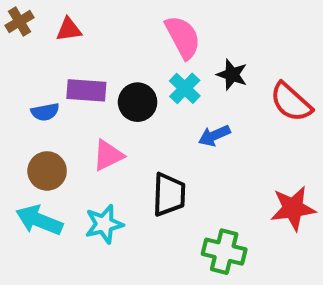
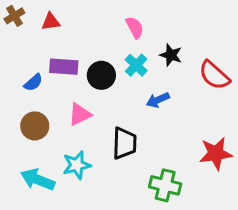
pink semicircle: (183, 37) -> (135, 27), size x0.7
blue semicircle: (45, 112) -> (33, 83), turned -30
cyan arrow: (39, 220) -> (38, 180), moved

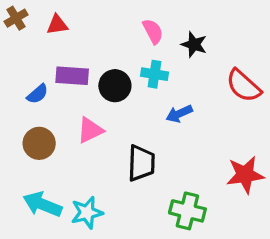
black star: (171, 55) -> (194, 44), moved
cyan cross: (136, 65) -> (154, 74), turned -35
cyan star: (77, 165) -> (87, 213), moved

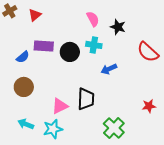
red triangle: (57, 25) -> (35, 15), turned -32
pink triangle: (90, 130) -> (60, 106), moved
red star: (245, 175) -> (149, 106), size x0.6
cyan arrow: (42, 204) -> (26, 124), size x0.7
green cross: (187, 211) -> (114, 128), turned 30

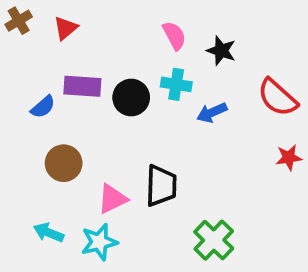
blue arrow: (109, 69) -> (212, 113), moved
brown circle: (24, 87) -> (64, 163), moved
red star: (149, 106) -> (289, 158), moved

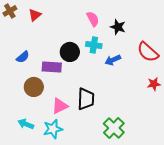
purple rectangle: (82, 86) -> (52, 67), moved

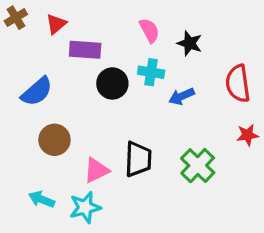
red semicircle: (148, 52) -> (238, 83), turned 40
blue semicircle: (23, 57) -> (37, 92), size x1.5
purple rectangle: (52, 67) -> (85, 50), moved
green cross: (114, 128) -> (198, 166), moved

